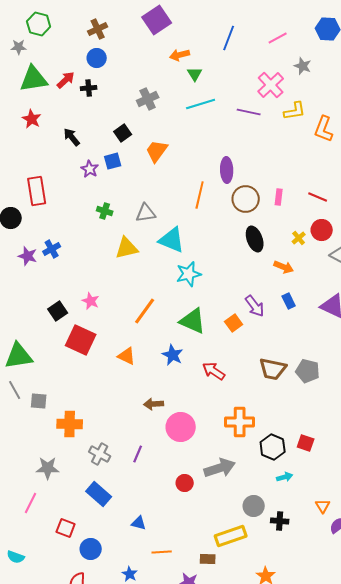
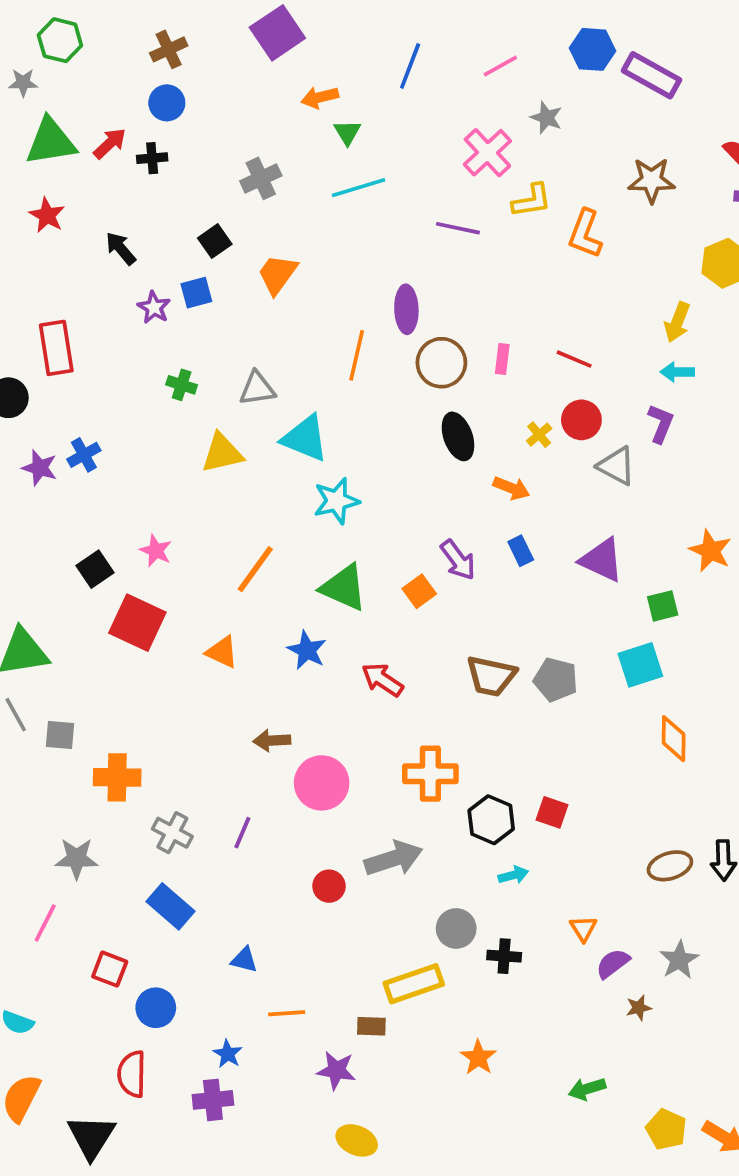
purple line: (249, 112) -> (458, 228), moved

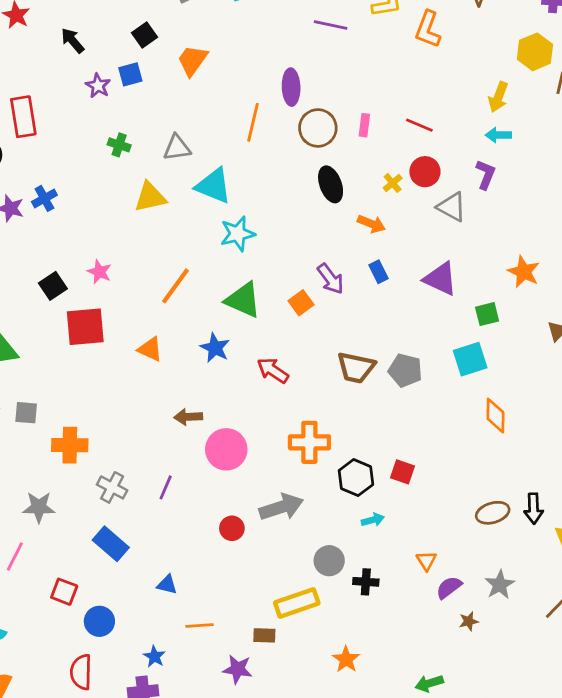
red square: (137, 623) -> (85, 327), turned -30

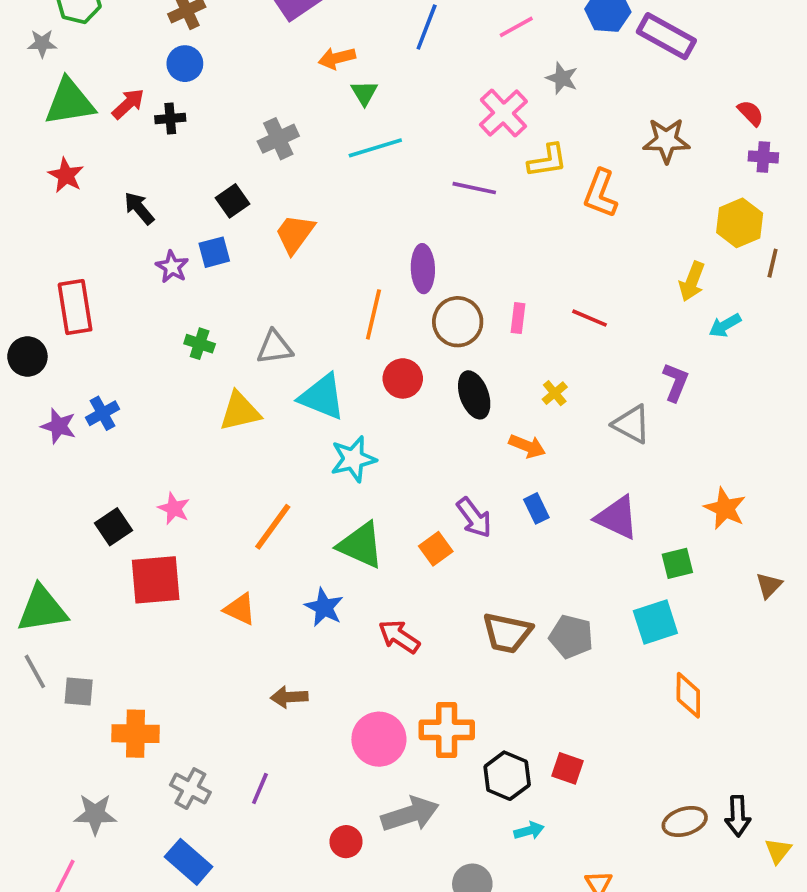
cyan arrow: (498, 135) -> (725, 325), moved, turned -30
red circle: (425, 172) -> (403, 378), moved
pink circle: (226, 449) -> (379, 739), moved

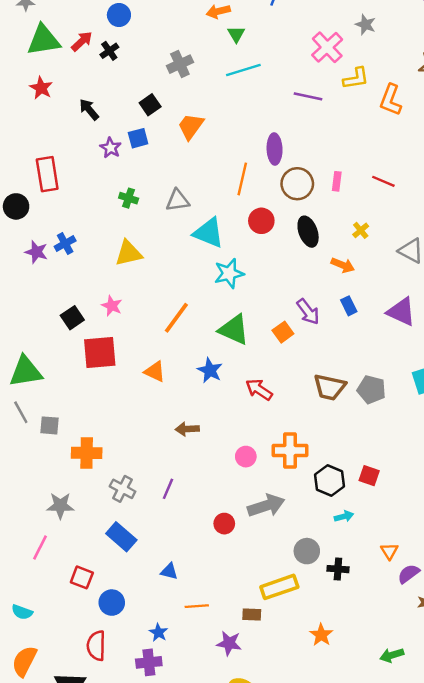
black cross: (170, 119) -> (109, 51), turned -30
yellow triangle: (240, 411) -> (129, 253), moved
pink circle: (379, 739) -> (246, 457), size x0.6

